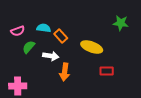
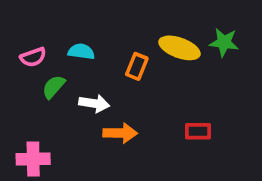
orange rectangle: (61, 36) -> (137, 66), moved, turned 64
yellow ellipse: (92, 47) -> (179, 48), moved
orange arrow: (65, 72) -> (120, 133), turned -96

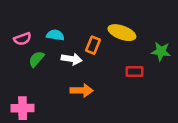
green star: (224, 42) -> (161, 51), moved
white arrow: (94, 103) -> (72, 59), moved
red rectangle: (198, 131) -> (135, 72), moved

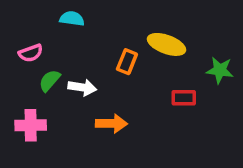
cyan semicircle: (55, 35) -> (72, 19), moved
white arrow: (72, 59) -> (82, 87), moved
pink cross: (23, 108) -> (31, 125), moved

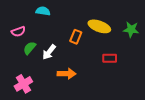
green star: (220, 70) -> (131, 29), moved
white arrow: (82, 87) -> (49, 52), turned 119
pink cross: (31, 125) -> (23, 84), moved, turned -30

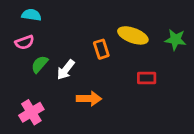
cyan semicircle: (43, 11) -> (31, 15), moved
orange rectangle: (76, 37) -> (101, 49), turned -40

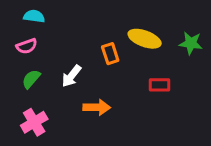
green semicircle: (40, 64) -> (31, 79), moved

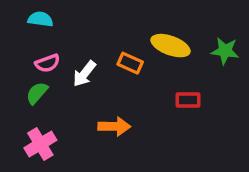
pink semicircle: (27, 46) -> (47, 63), moved
orange rectangle: (110, 54) -> (130, 63), turned -48
white arrow: (71, 76) -> (84, 74), moved

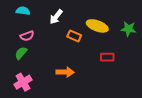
white arrow: (84, 74) -> (56, 17), moved

